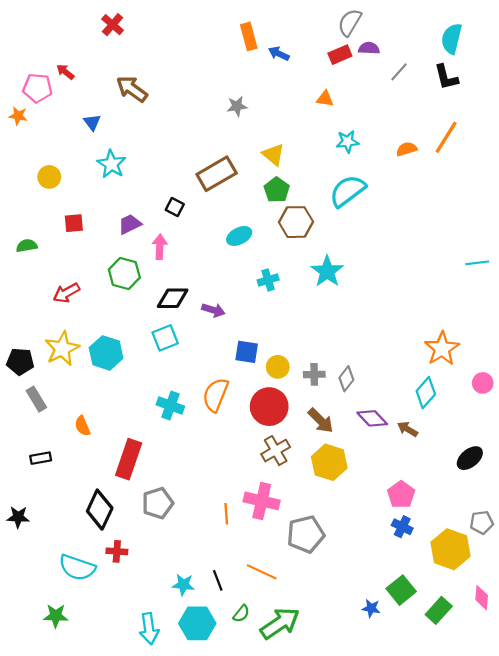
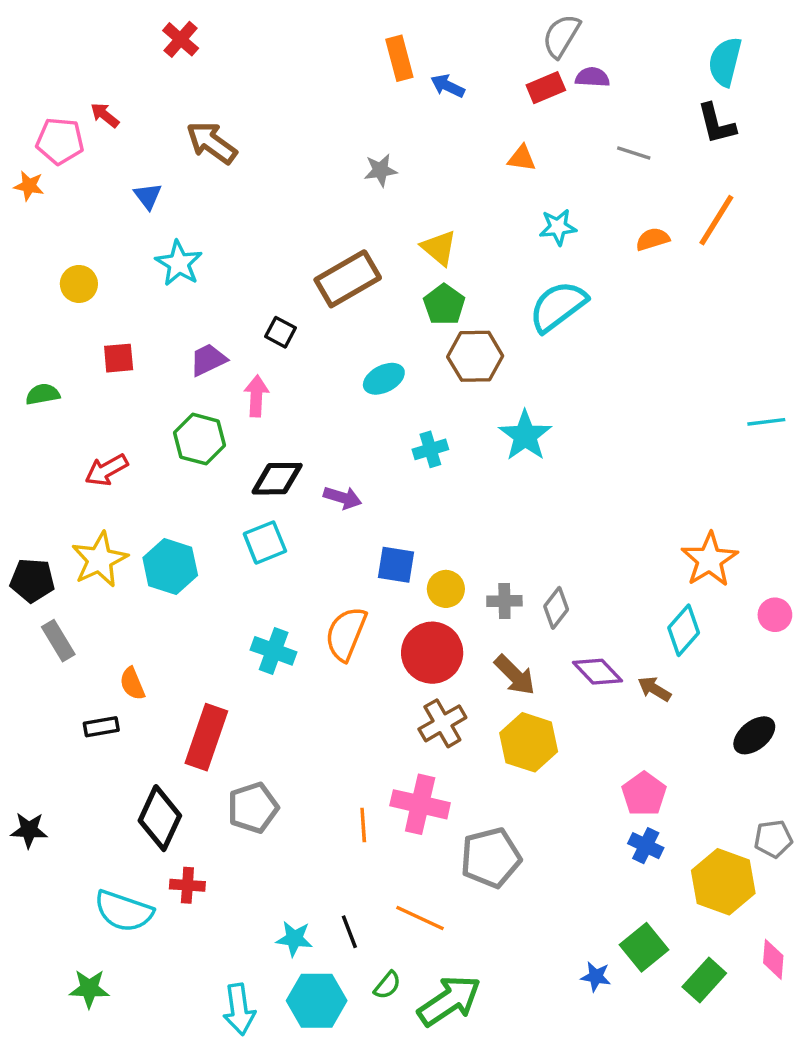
gray line: (399, 72) -> (634, 153), moved, turned 66
black rectangle: (41, 458) -> (101, 727), moved

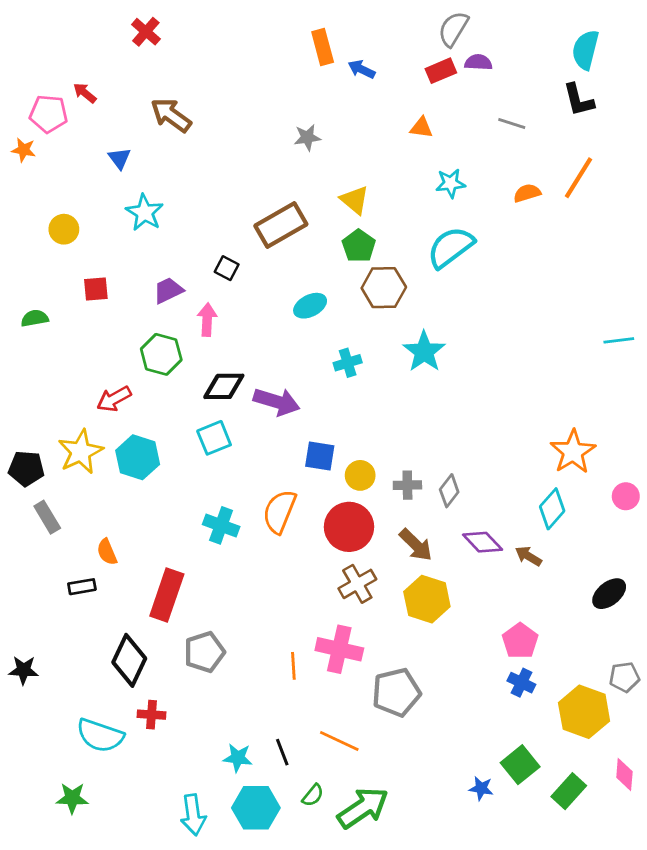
red arrow: (106, 470) -> (114, 399), moved
purple arrow: (343, 498) -> (277, 402), size x1.5

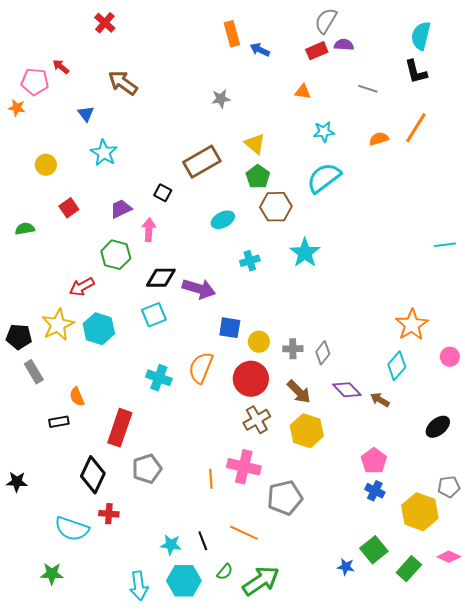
red square: (96, 289) -> (69, 208), turned -30
pink diamond: (624, 774) -> (449, 557), turned -70

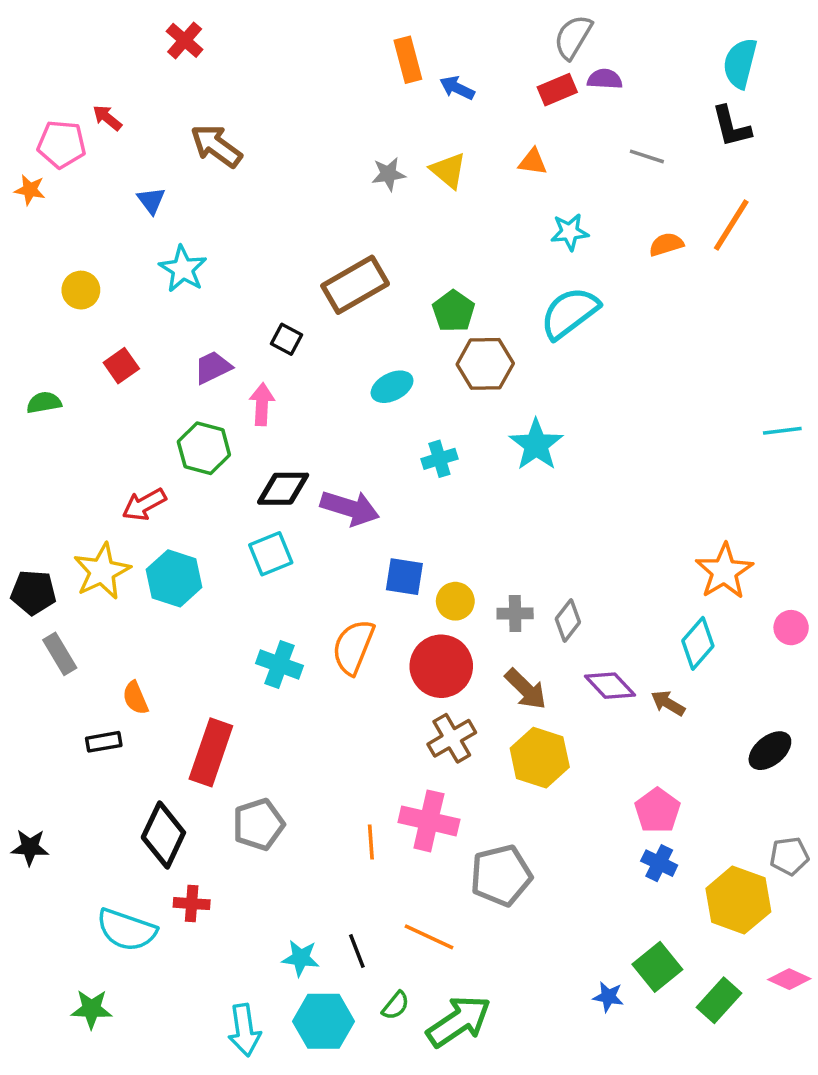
yellow triangle: (255, 144) -> (448, 171), moved

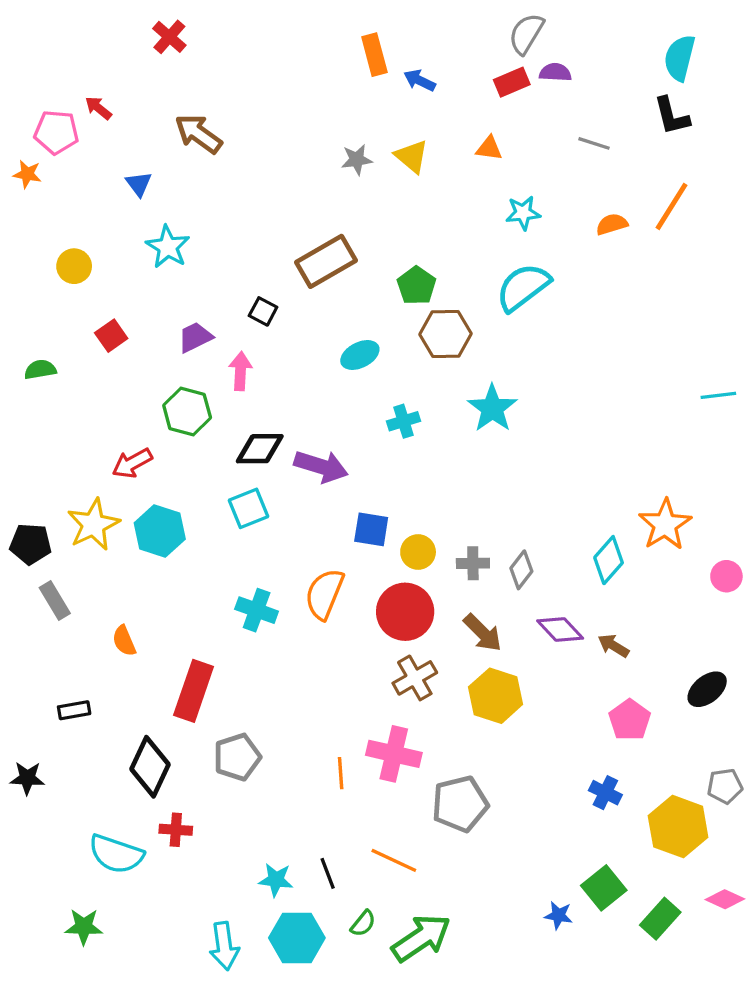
cyan diamond: (698, 643) -> (609, 560), moved
black rectangle: (104, 742) -> (74, 710), moved
pink pentagon: (657, 810) -> (630, 720), moved

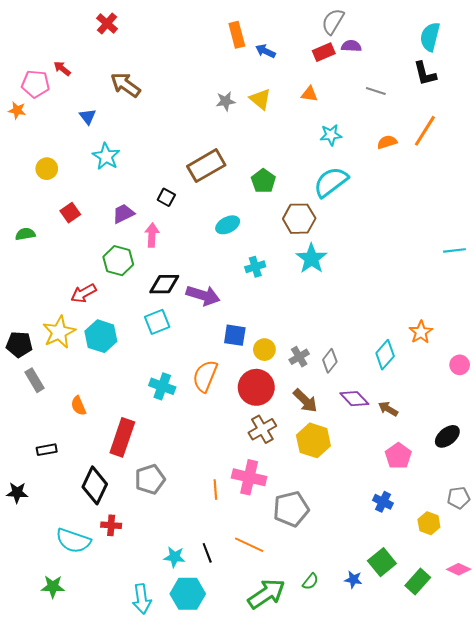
brown hexagon: (445, 334) -> (299, 219), moved
orange star: (665, 525) -> (421, 332), size x0.7
gray cross: (473, 563) -> (299, 357), turned -30
yellow hexagon: (678, 827) -> (429, 523), size x0.6
green semicircle: (363, 923) -> (310, 582), moved

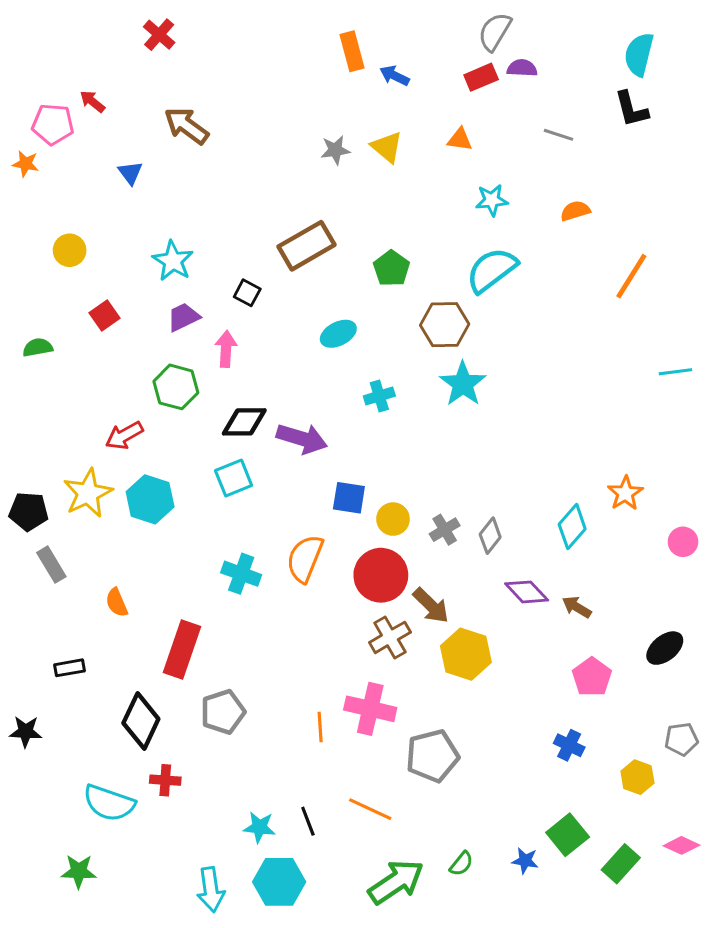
orange line: (425, 131) -> (631, 276), moved
cyan star: (106, 156) -> (173, 261), moved
brown arrow: (305, 401) -> (431, 606), moved

